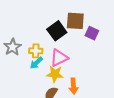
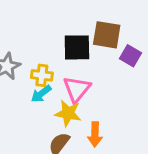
black square: (57, 31) -> (77, 47), turned 30
pink triangle: (59, 58) -> (77, 89), turned -30

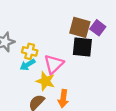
black square: (77, 47) -> (82, 47), moved
purple square: (130, 56) -> (98, 28), moved

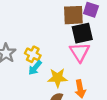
yellow cross: (30, 51) -> (33, 54), turned 32
pink triangle: (54, 64) -> (80, 52), moved

